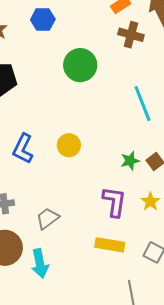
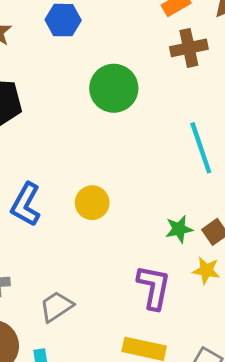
brown cross: (131, 35) -> (189, 48), turned -30
yellow star: (150, 202) -> (206, 270), moved, turned -30

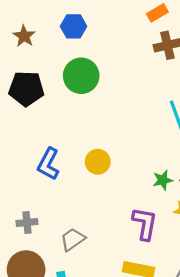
green circle: (114, 88) -> (81, 76), moved

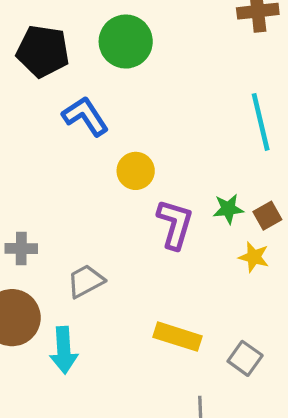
blue L-shape: (48, 164) -> (85, 116), moved, turned 112
purple L-shape: (145, 224) -> (175, 224), moved

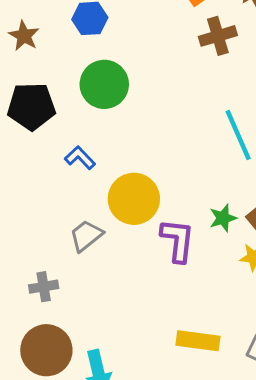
blue L-shape: (85, 116) -> (80, 158), size x0.7
yellow circle: (136, 171) -> (134, 199), size x1.5
gray trapezoid: (86, 281) -> (86, 236), moved

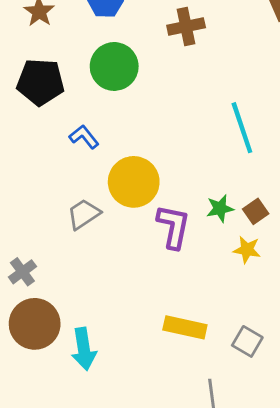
brown cross: (218, 36) -> (186, 27), moved
gray cross: (44, 287) -> (22, 272), moved, turned -32

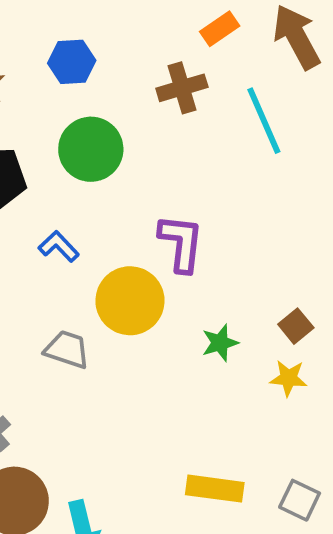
cyan line: (242, 128) -> (264, 121), moved
green star: (220, 208) -> (220, 343), moved
gray trapezoid: (84, 214) -> (67, 349), turned 57
purple L-shape: (173, 227) -> (181, 243), moved

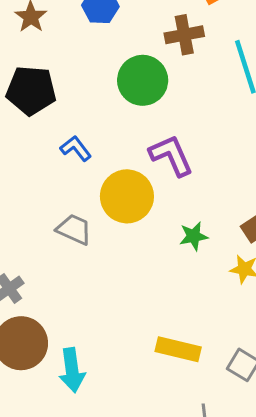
green circle: (91, 149) -> (143, 80), moved
purple L-shape: (181, 243) -> (171, 155), turned -36

